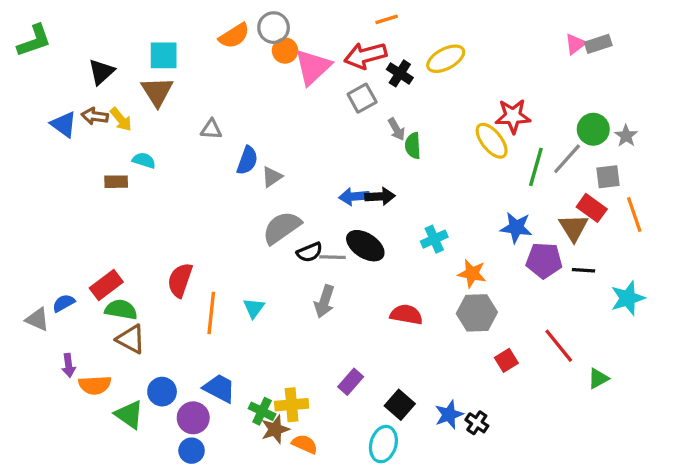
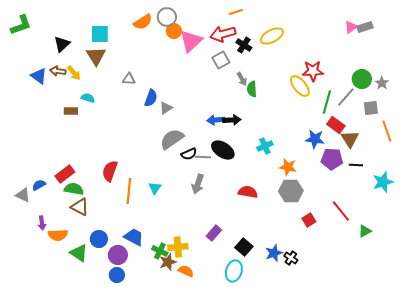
red rectangle: (592, 208) -> (336, 125), moved

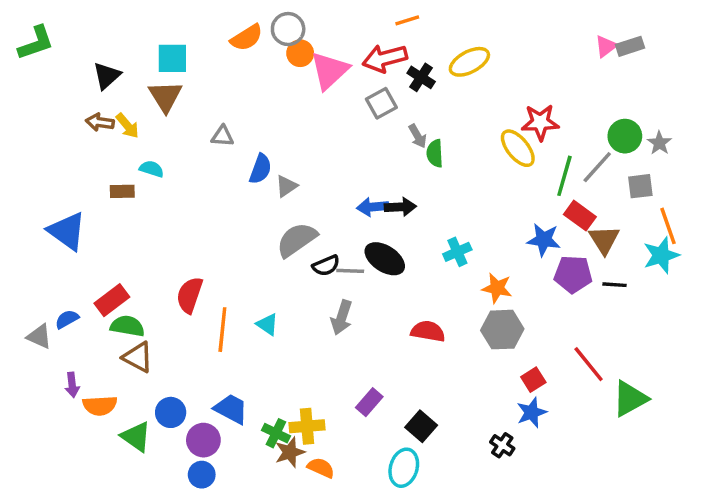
blue triangle: (39, 76) -> (67, 231), moved, size x1.4
cyan star: (383, 182) -> (661, 255), moved
cyan triangle: (155, 188) -> (267, 324), turned -32
green triangle: (365, 231) -> (630, 399), size x1.6
blue star: (274, 253) -> (532, 412), moved

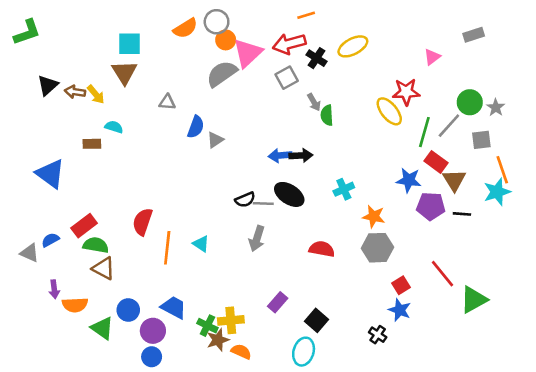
pink triangle: (606, 46) -> (432, 57), moved
black triangle: (107, 76) -> (48, 85), moved
gray semicircle: (297, 240) -> (222, 74), moved
blue star: (532, 412) -> (400, 310), turned -30

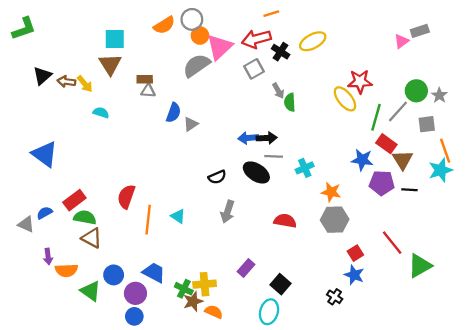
pink triangle: (432, 57) -> (401, 41), moved
brown rectangle: (92, 144) -> (145, 79), moved
gray line: (263, 204) -> (274, 156), moved

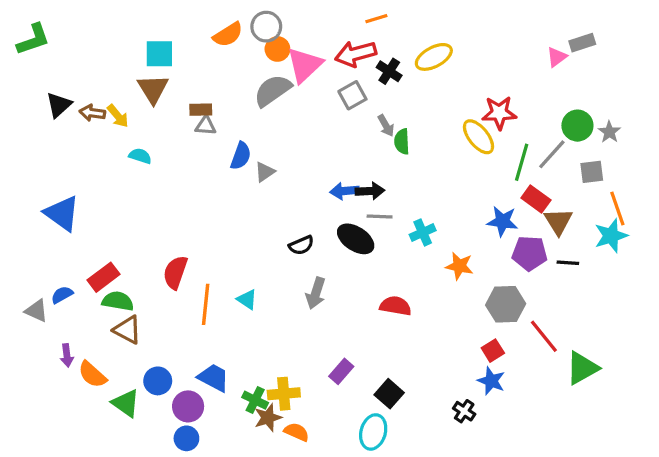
gray hexagon: (335, 220) -> (506, 304), moved
orange semicircle: (66, 270) -> (92, 375), turned 45

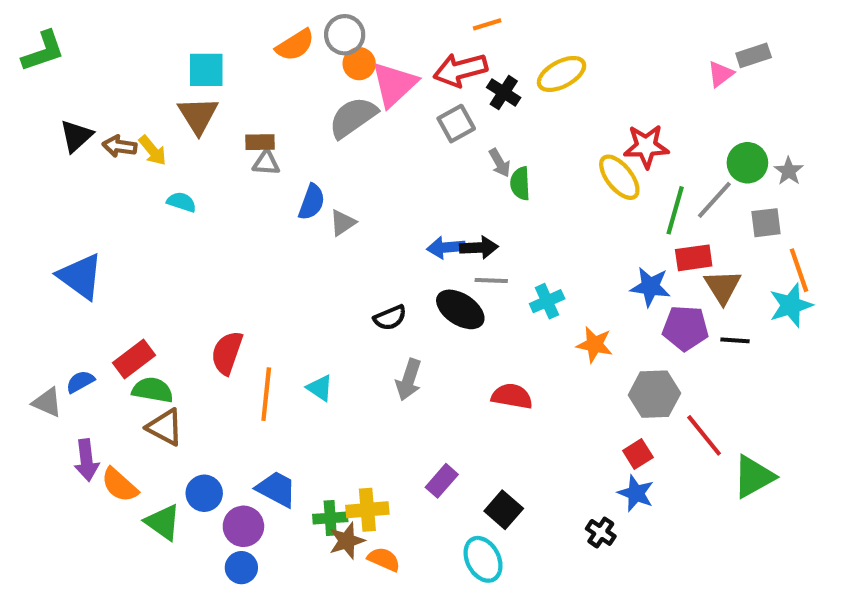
red rectangle: (536, 199) -> (694, 258), turned -44
purple arrow: (67, 355) -> (86, 460), size x1.4
green cross: (255, 400) -> (330, 518), turned -30
cyan ellipse: (373, 432) -> (483, 559), turned -44

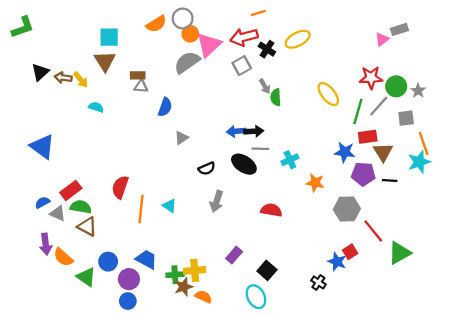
red star: (646, 146) -> (371, 78), moved
gray triangle: (343, 223) -> (181, 138), moved
gray triangle: (47, 402) -> (58, 213), moved
red square: (638, 454) -> (350, 252), moved

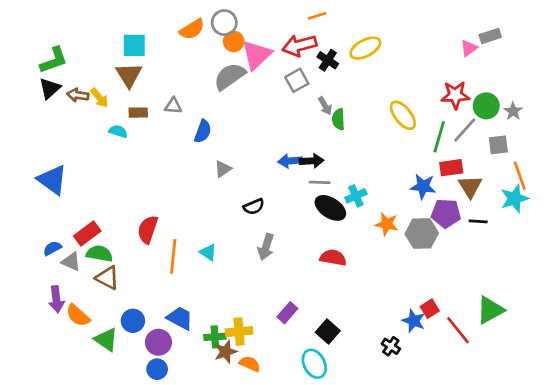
green L-shape: (23, 27) -> (54, 60), moved
brown rectangle: (138, 75) -> (138, 113), moved
black ellipse: (244, 164) -> (330, 208), moved
gray hexagon: (347, 209) -> (422, 233), moved
red line: (373, 231) -> (458, 330), moved

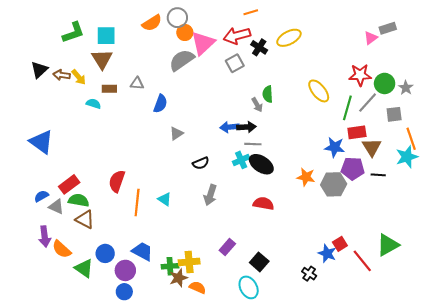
green L-shape: (54, 60) -> (73, 32), moved
gray arrow: (325, 106) -> (257, 105), moved
cyan cross: (356, 196) -> (241, 160), moved

